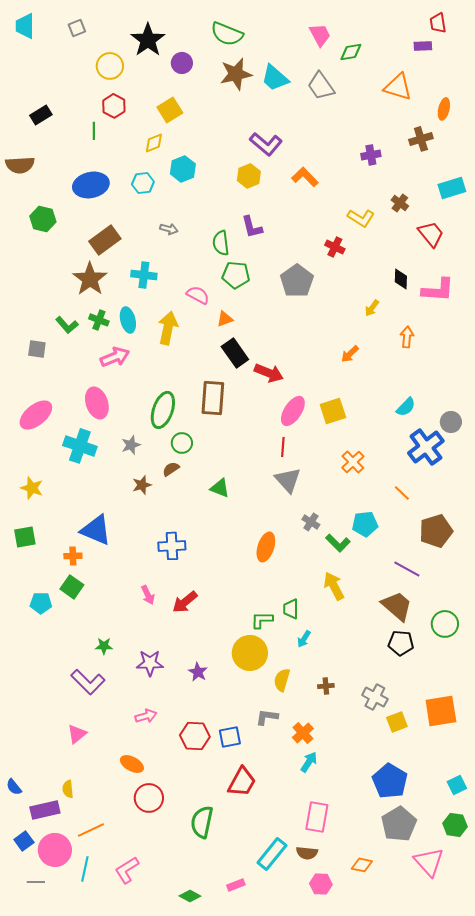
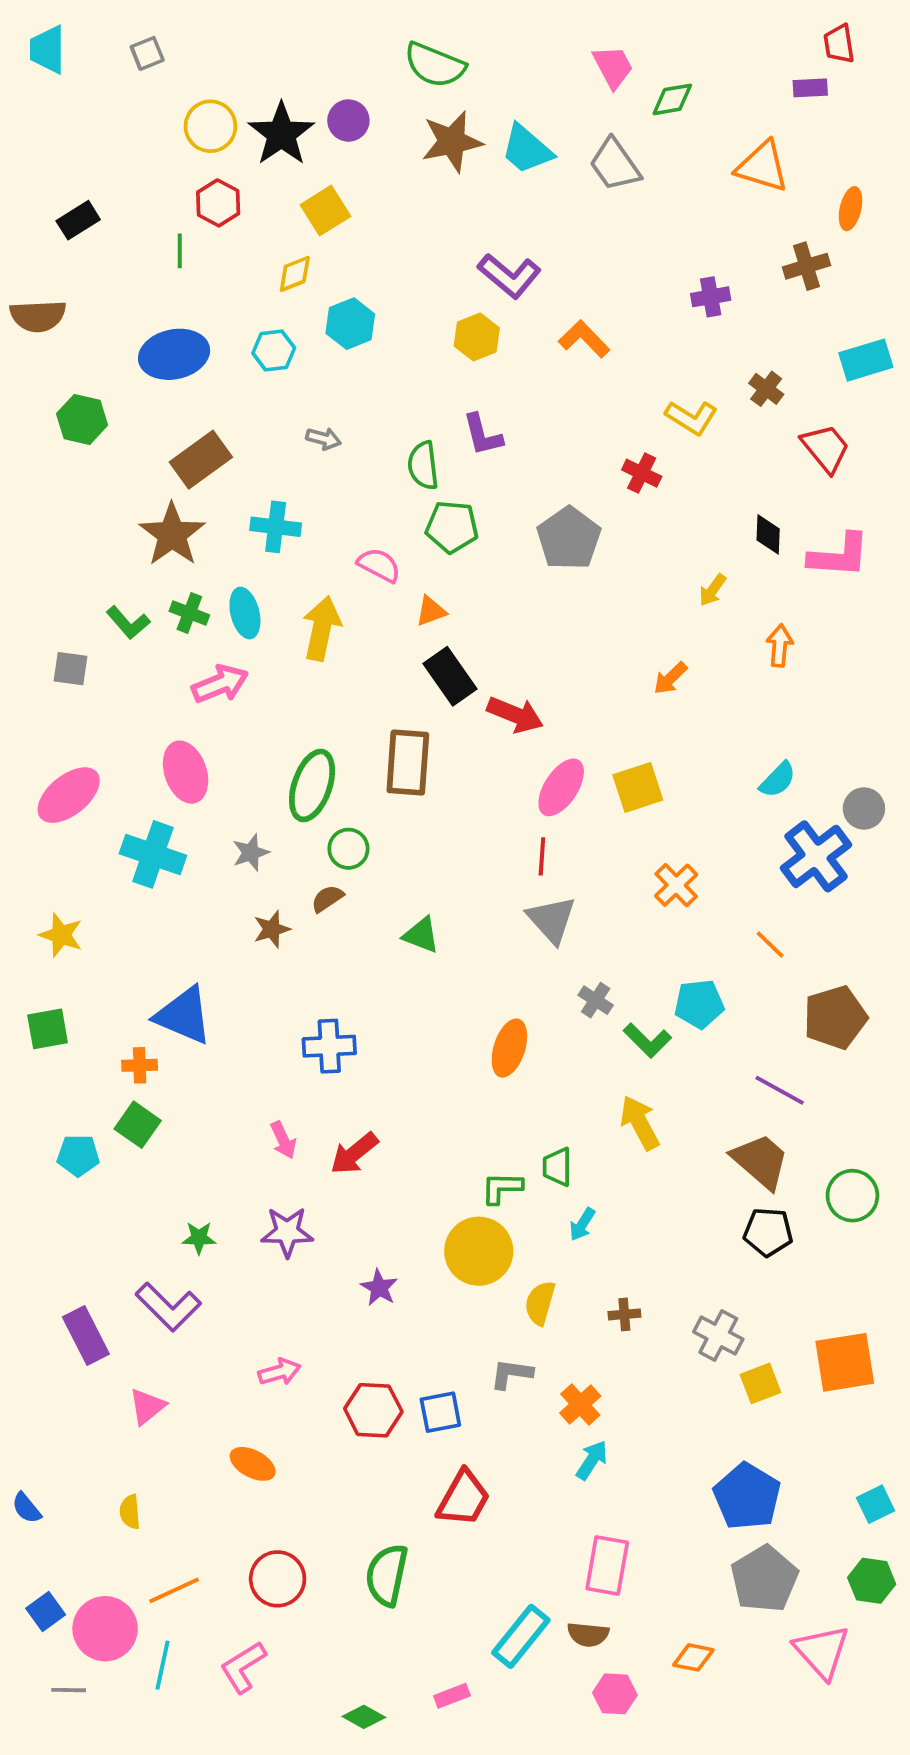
black star: (148, 40) -> (281, 134), moved
purple star: (150, 663) -> (287, 1232), moved
red circle: (149, 798) -> (278, 1579), moved
purple rectangle: (45, 810) -> (86, 1336), moved, turned 76

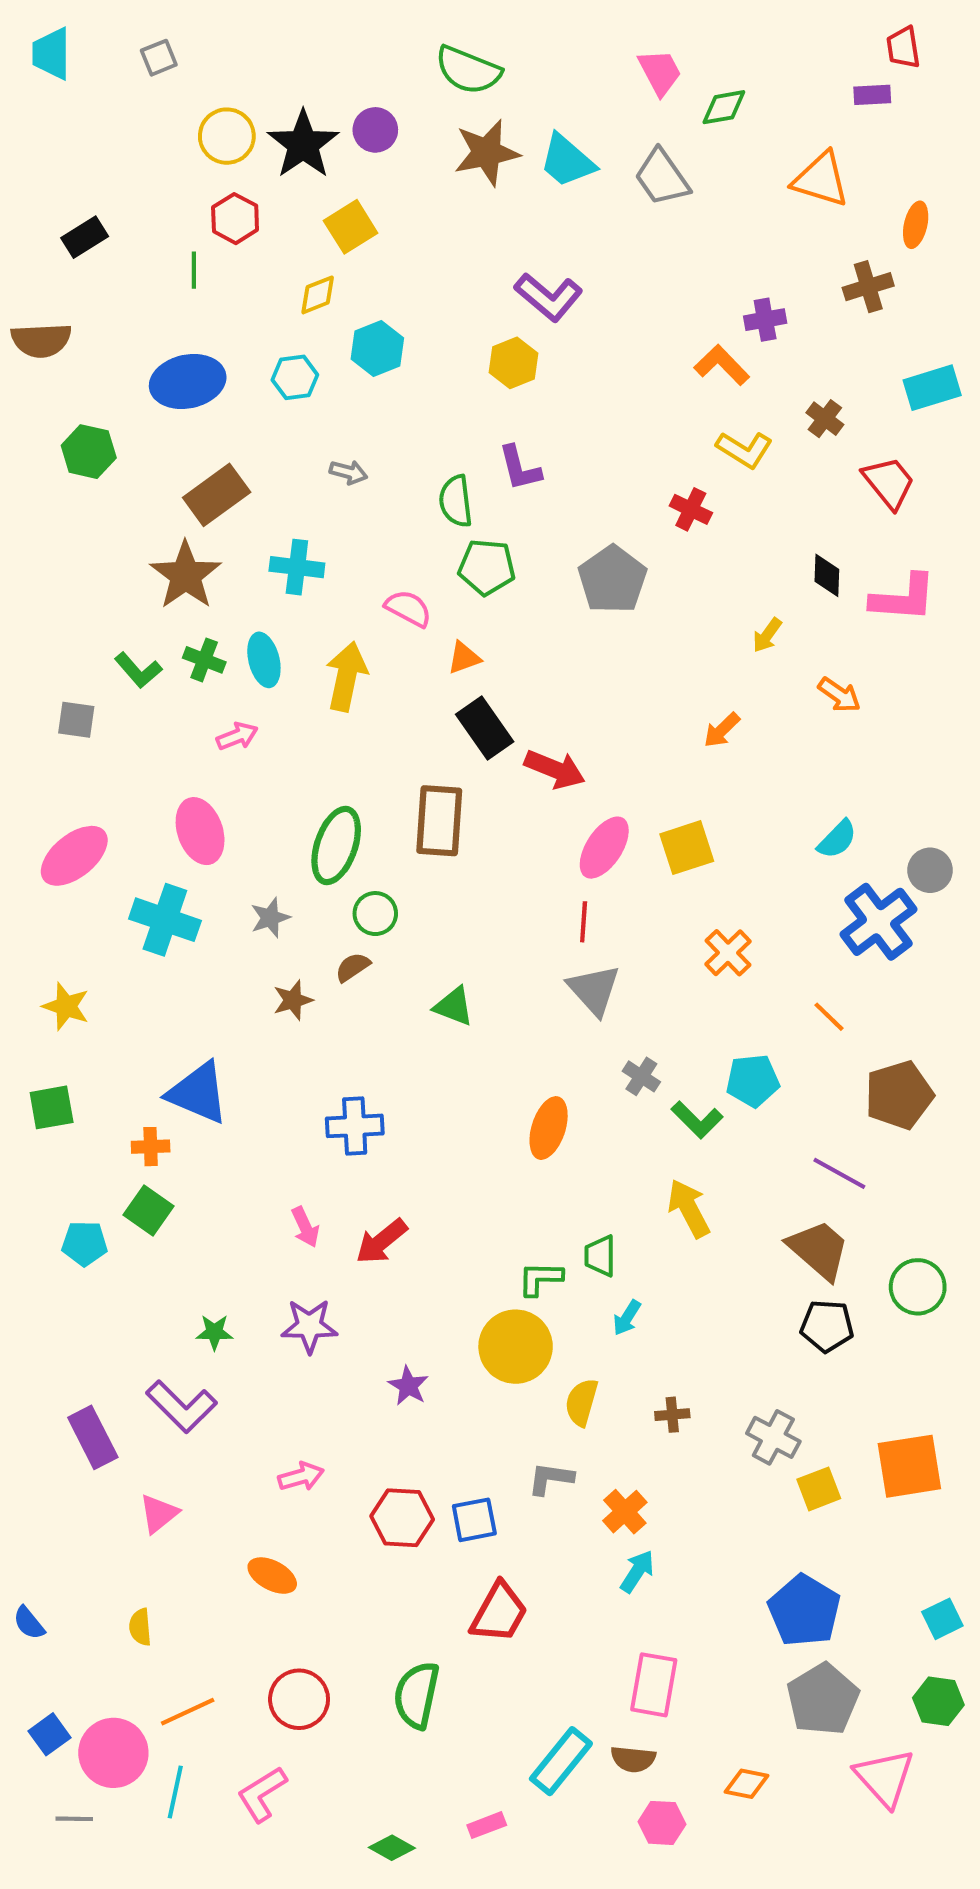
orange L-shape: (584, 339) -> (722, 365), moved
orange arrow: (780, 646) -> (839, 695), turned 120
pink arrow: (220, 684) -> (237, 736), size x0.7

